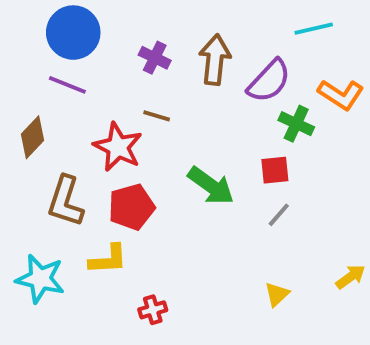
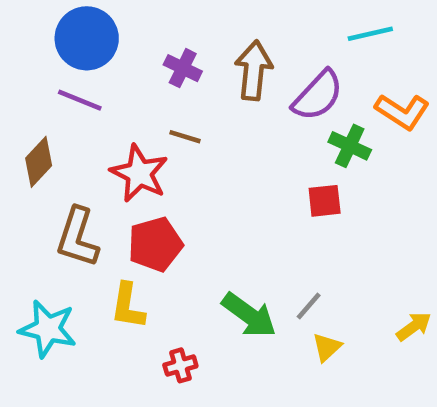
green arrow: (211, 186) -> (249, 315), moved
gray line: (279, 215) -> (309, 306), moved
yellow L-shape: (108, 259) -> (128, 306), turned 102

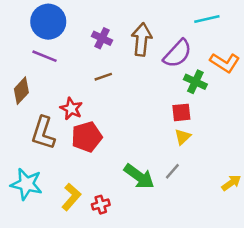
brown line: (185, 137) -> (103, 77), turned -36
red star: (139, 173) -> (71, 109), moved, size x0.7
yellow L-shape: (128, 306) -> (71, 197), moved, turned -148
yellow triangle: (327, 347) -> (183, 137), moved

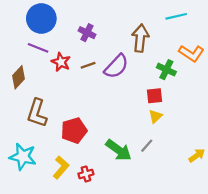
brown arrow: (142, 40) -> (140, 38), moved
purple semicircle: (177, 54) -> (116, 66), moved
red star: (71, 109) -> (61, 62), moved
red pentagon: (87, 137) -> (74, 130), moved

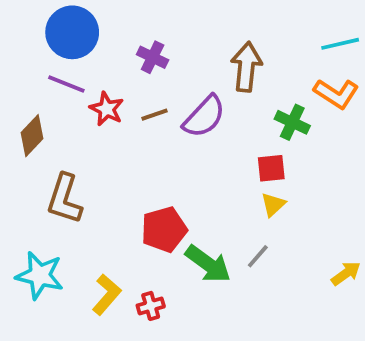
cyan line: (176, 16) -> (340, 44), moved
red pentagon: (74, 130) -> (164, 229), moved

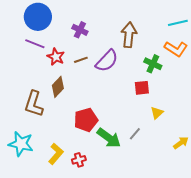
brown diamond: (32, 136) -> (58, 87), moved
yellow triangle: (273, 205) -> (157, 113), moved

